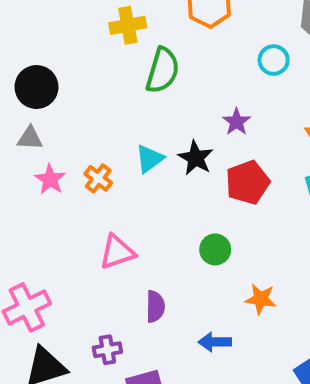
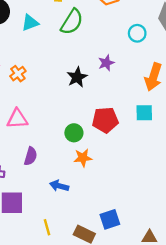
cyan triangle: (150, 159) -> (30, 23), moved
red pentagon: (247, 182) -> (105, 120), moved
orange star: (261, 299) -> (83, 158), moved, turned -30

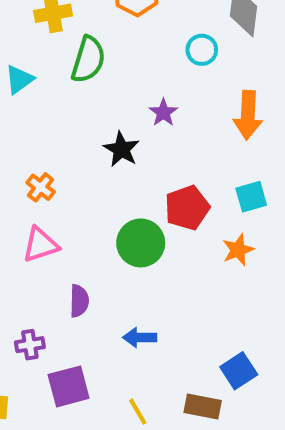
orange cross: (18, 74) -> (41, 187), moved
cyan square: (144, 113) -> (251, 197), moved
green circle: (74, 133) -> (141, 243), size x1.5
orange star: (83, 158) -> (238, 250), moved

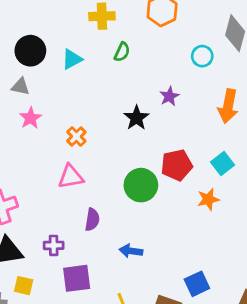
green semicircle: (88, 60) -> (122, 52), size x0.6
cyan square: (251, 197) -> (222, 163), turned -30

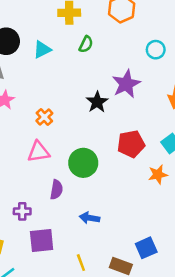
purple star: (169, 96) -> (126, 84), size x1.6
green circle: (141, 185) -> (83, 163), moved

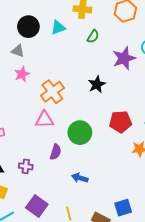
cyan triangle: (42, 50) -> (58, 28), moved
purple star: (126, 84) -> (124, 58), moved
orange cross: (44, 117) -> (52, 92), size x1.6
purple square: (42, 240) -> (37, 206), moved, turned 35

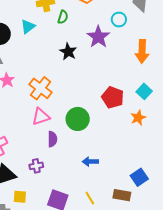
green semicircle: (93, 36) -> (63, 17), moved
black star: (97, 84) -> (68, 52), moved
red pentagon: (120, 122) -> (113, 97), turned -30
purple semicircle: (56, 152) -> (52, 139), moved

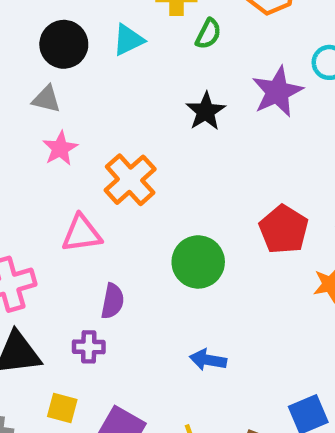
pink triangle: (41, 117) -> (82, 233), moved
purple semicircle: (52, 139) -> (113, 301), moved
yellow square: (20, 197) -> (62, 408), moved

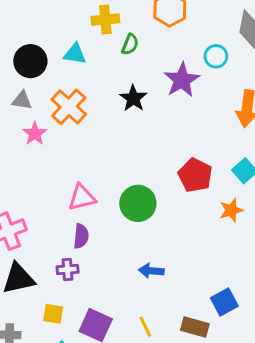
cyan triangle: (128, 40) -> (75, 54), turned 40
orange cross: (130, 180) -> (69, 107), moved
pink triangle: (82, 233) -> (82, 197), moved

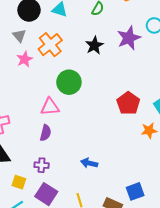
gray triangle: (22, 100) -> (19, 36), turned 32
green circle: (138, 203) -> (69, 82), moved
purple cross: (68, 269) -> (42, 165), moved

